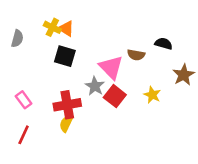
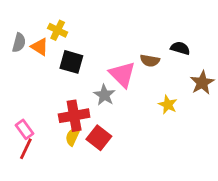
orange triangle: (66, 29) -> (40, 47), moved
red square: (115, 96) -> (99, 138), moved
pink rectangle: (24, 100) -> (25, 129), moved

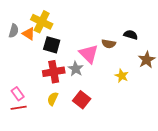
yellow cross: (58, 30) -> (42, 22), size x1.5
red cross: (74, 116) -> (54, 72), moved
red square: (99, 138) -> (82, 100), moved
red line: (26, 149) -> (19, 108), turned 56

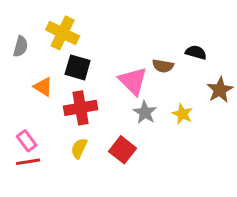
orange triangle: (29, 34) -> (43, 87), moved
gray star: (76, 69) -> (145, 112), moved

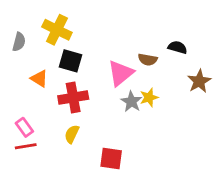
pink triangle: (133, 81) -> (121, 73), turned 36
yellow star: (182, 114) -> (149, 97), moved, turned 30
red square: (122, 150) -> (111, 158), moved, turned -30

